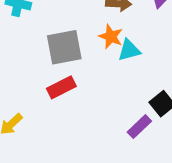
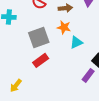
cyan triangle: (129, 50) -> (76, 42), moved

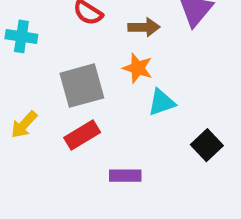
purple rectangle: (88, 75) -> (125, 176), moved, turned 48
yellow arrow: (16, 86) -> (24, 125), moved

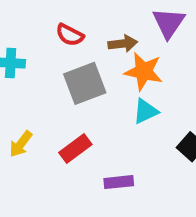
orange star: (138, 68) -> (144, 71), moved, size x1.4
gray square: (82, 86) -> (85, 83), moved

